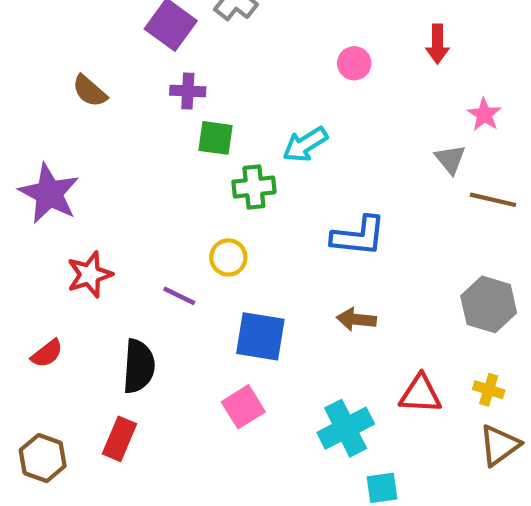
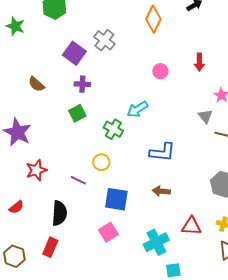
green square: (216, 138) -> (77, 113), moved, turned -36
green cross: (254, 187) -> (113, 129), turned 36

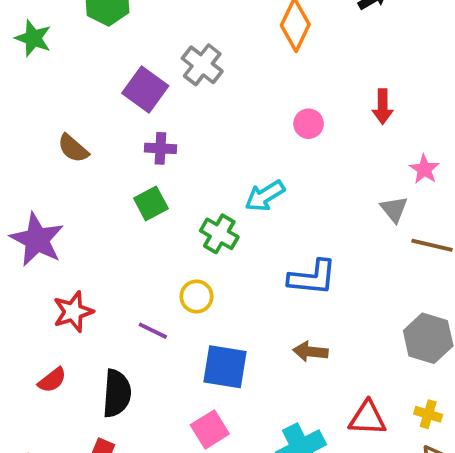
red semicircle: (16, 207) -> (52, 380), moved

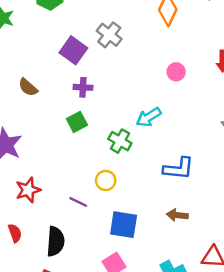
red semicircle: (52, 380) -> (15, 233), turned -72

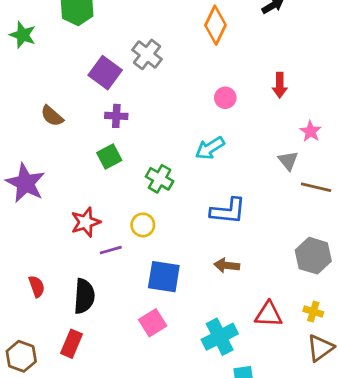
cyan arrow: (149, 117) -> (210, 148), moved
red star: (28, 190) -> (86, 222), moved
purple line: (78, 202) -> (111, 250), turned -42

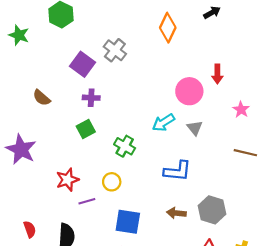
pink circle: (225, 98) -> (189, 91), moved, size x1.6
gray triangle: (288, 161) -> (195, 128), moved
gray hexagon: (313, 256) -> (212, 210), moved

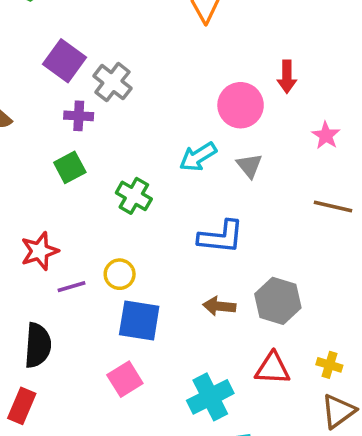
gray cross: (115, 50) -> (112, 82), moved
yellow circle: (112, 182) -> (120, 274), moved

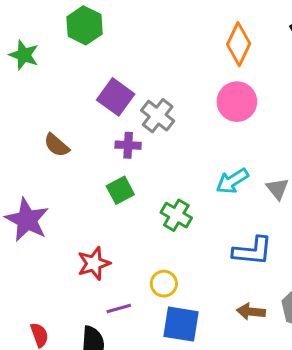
pink circle: (241, 105) -> (237, 102), moved
purple line: (72, 287) -> (119, 309), moved

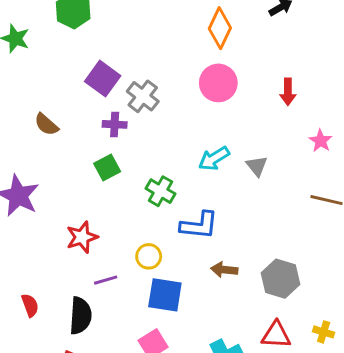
blue L-shape: (253, 251) -> (199, 225), moved
brown arrow: (251, 312) -> (224, 270), moved

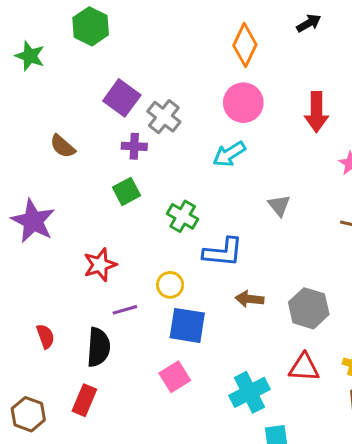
red arrow: (288, 92) -> (316, 112), size x1.4
cyan arrow: (214, 159) -> (229, 154), moved
gray triangle: (257, 166) -> (279, 205), moved

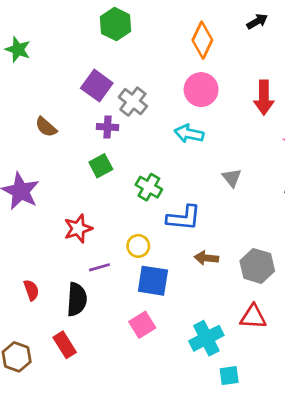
green hexagon: (91, 26) -> (116, 24), moved
cyan arrow: (229, 154) -> (189, 134), turned 44
red rectangle: (84, 400) -> (65, 345), turned -55

